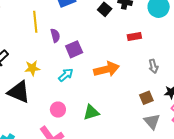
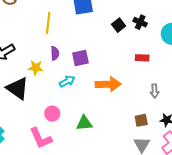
purple semicircle: (55, 36) -> (55, 53), moved

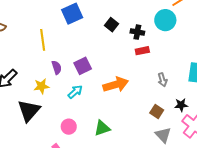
black cross: (140, 22) -> (137, 32), moved
black triangle: (18, 88) -> (29, 111), turned 50
brown square: (141, 120) -> (157, 111), turned -32

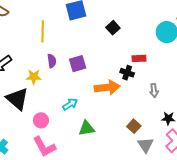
black cross: (137, 32) -> (127, 73), moved
cyan arrow: (75, 92) -> (70, 104), moved
black triangle: (29, 111) -> (17, 99), turned -40
brown square: (157, 111) -> (134, 126), moved
pink circle: (69, 127) -> (41, 120), moved

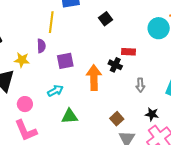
yellow line: (43, 31) -> (51, 22), moved
purple square: (78, 64) -> (65, 61), moved
orange arrow: (107, 87) -> (94, 78), turned -90

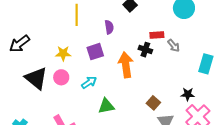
purple semicircle: (41, 46) -> (109, 27), moved
yellow star: (22, 60) -> (63, 53), moved
gray arrow: (140, 85) -> (174, 46), moved, turned -32
pink circle: (25, 104) -> (61, 77), moved

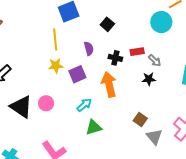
black cross: (145, 50) -> (115, 58), moved
yellow star: (63, 53) -> (56, 66), moved
cyan arrow: (89, 82) -> (84, 105), moved
black star: (188, 94) -> (149, 79), moved

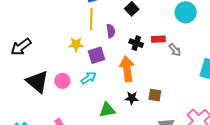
yellow line: (55, 40) -> (91, 19), moved
black star: (149, 79) -> (132, 98), moved
cyan arrow: (84, 105) -> (89, 78), moved
brown square: (140, 120) -> (155, 95), moved, turned -32

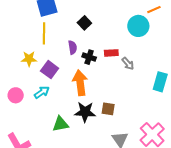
purple semicircle: (111, 31) -> (72, 47), moved
purple square: (97, 55) -> (50, 70), turned -36
black star: (132, 98) -> (85, 112), size x1.5

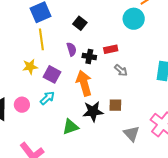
gray arrow: (128, 64) -> (121, 70), moved

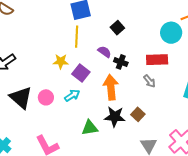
purple semicircle: (71, 49) -> (105, 52), turned -48
red rectangle: (111, 49) -> (157, 60), moved, size x1.5
brown square: (115, 105) -> (138, 114), turned 32

